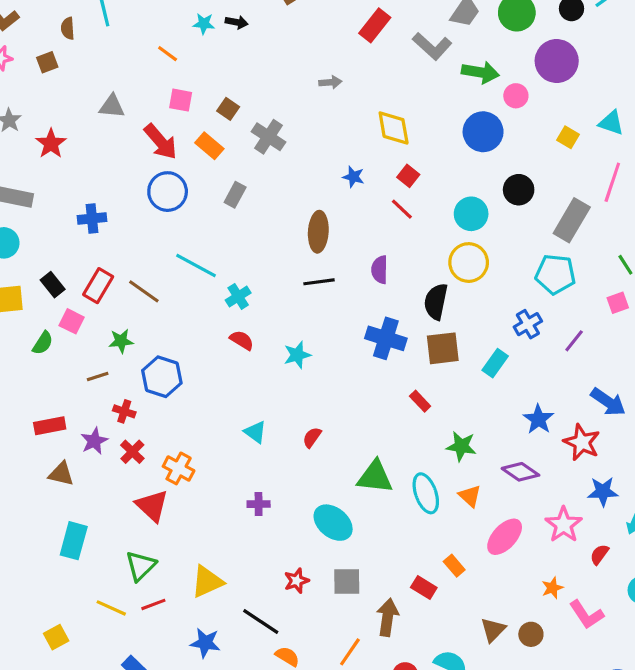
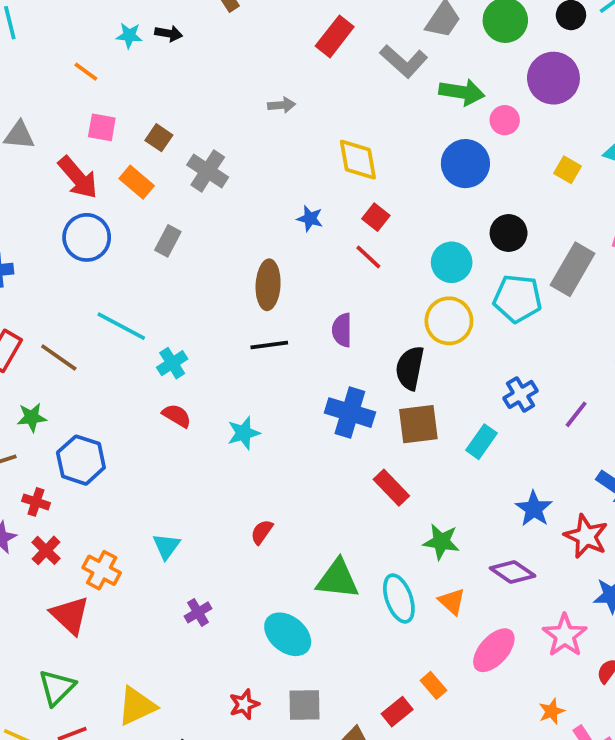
cyan pentagon: (555, 274) -> (518, 299), moved
red rectangle: (420, 401) -> (391, 488), size x1.4
cyan triangle: (255, 432) -> (166, 546), moved, turned 30
purple cross: (259, 504) -> (198, 612), turned -30
red rectangle: (424, 587) -> (397, 712), turned -70

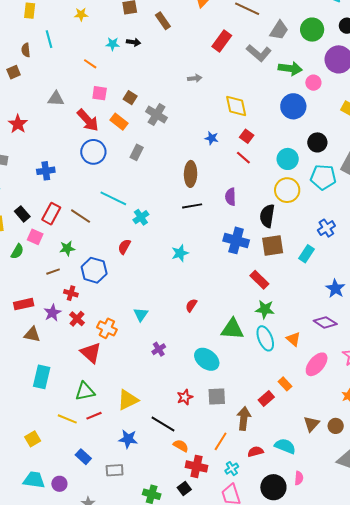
red semicircle: (177, 416) -> (124, 247), moved, turned -91
green star: (441, 542) -> (265, 309), moved
green triangle: (57, 687) -> (85, 391), turned 35

